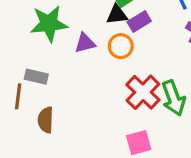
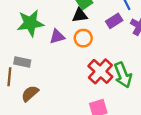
purple rectangle: (139, 22) -> (114, 21), moved
brown semicircle: (46, 120) -> (30, 94), turned 48

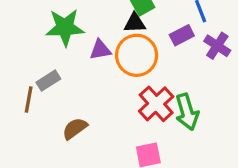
orange circle: (83, 38) -> (137, 55), size x1.6
gray rectangle: (22, 62) -> (48, 81), turned -49
brown semicircle: (30, 94) -> (75, 128), moved

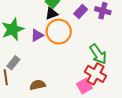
red cross: (156, 104) -> (95, 74), moved
brown semicircle: (75, 128) -> (38, 85), turned 42

